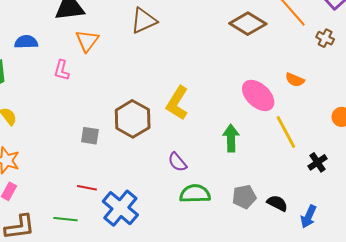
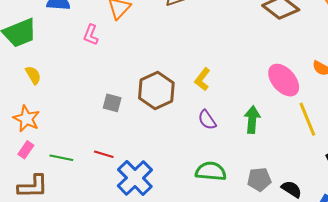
yellow L-shape: (177, 103) -> (202, 79), size x0.7
purple semicircle: (177, 162) -> (207, 120), moved
green line: (66, 219) -> (61, 158), moved

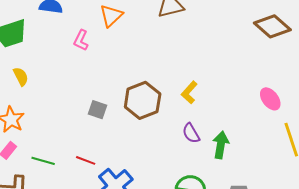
pink ellipse: (284, 80) -> (270, 99), size x0.7
green arrow: (252, 120) -> (221, 145), moved

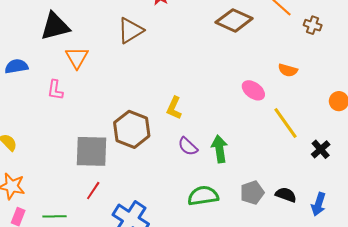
gray square: (98, 110) -> (92, 151), size x1.8
red line: (86, 160) -> (93, 191), moved, turned -60

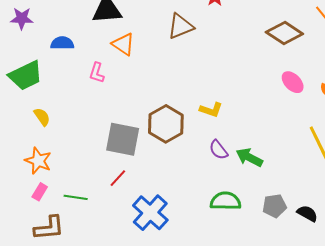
orange triangle: (77, 58) -> (123, 44), turned -35
pink ellipse: (253, 90) -> (293, 82), moved
yellow L-shape: (174, 108) -> (211, 110), turned -105
green arrow: (219, 149) -> (249, 157), turned -64

